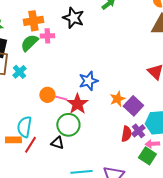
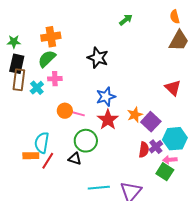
black star: (73, 18) -> (98, 58), moved
pink cross: (47, 36) -> (55, 79), moved
red star: (77, 104) -> (108, 120), moved

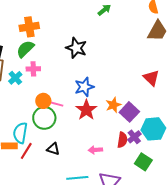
green circle: (86, 141) -> (44, 118), moved
pink arrow: (170, 160) -> (95, 150), moved

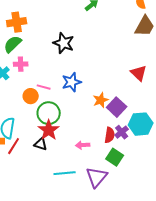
pink line: (56, 104) -> (44, 87), moved
red star: (86, 110) -> (49, 130), moved
green circle: (44, 118) -> (49, 113), moved
green square: (143, 162) -> (115, 157), moved

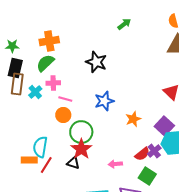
pink line: (44, 87) -> (65, 99), moved
purple square: (117, 107) -> (164, 126), moved
red semicircle: (110, 135) -> (142, 154), turned 42

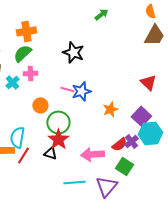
pink line: (65, 99) -> (67, 89), moved
pink arrow: (115, 164) -> (92, 154), size x1.6

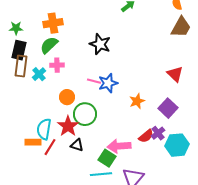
cyan hexagon: (150, 133) -> (177, 145), moved
red star: (58, 139) -> (68, 126), moved
green square: (124, 166) -> (107, 158), moved

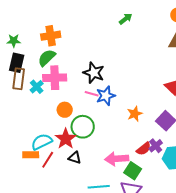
black star: (100, 44) -> (94, 73), moved
pink cross: (57, 65) -> (55, 78), size x1.6
cyan semicircle: (44, 129) -> (42, 142), turned 55
green square: (107, 158) -> (133, 171), moved

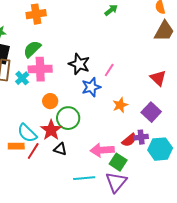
orange cross: (51, 36) -> (36, 14), moved
pink line: (92, 94) -> (109, 70), moved, turned -72
cyan semicircle: (42, 142) -> (27, 133), turned -110
purple cross: (156, 146) -> (141, 137), turned 32

